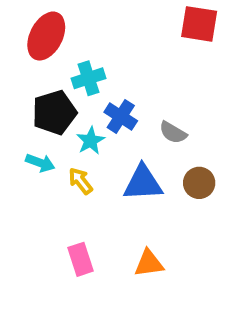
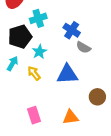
blue cross: (121, 117) -> (72, 30), moved
cyan arrow: (40, 163) -> (12, 64), turned -80
brown circle: (199, 183) -> (97, 97), moved

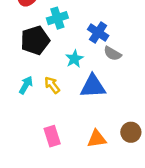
cyan star: (39, 52) -> (74, 59), moved
cyan arrow: (12, 64) -> (26, 85), moved
brown circle: (97, 97) -> (131, 132), moved

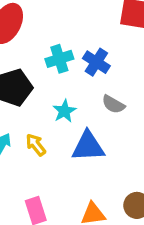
cyan cross: (57, 18) -> (59, 59), moved
blue cross: (98, 33) -> (96, 62), moved

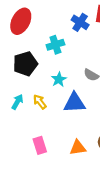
blue cross: (96, 62) -> (80, 22), moved

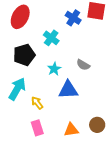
cyan cross: (55, 45) -> (51, 38), turned -35
cyan arrow: (17, 102) -> (17, 89), size x1.6
yellow arrow: (40, 102) -> (37, 103), moved

